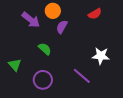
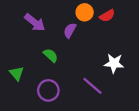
orange circle: (53, 11) -> (85, 12), moved

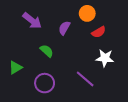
orange circle: (85, 12) -> (87, 13), moved
red semicircle: (107, 16) -> (99, 32), moved
green triangle: (17, 73) -> (15, 67), turned 40

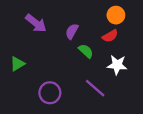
orange circle: (87, 13) -> (116, 15), moved
green semicircle: (47, 51) -> (86, 51), moved
green triangle: (15, 67) -> (17, 64), moved

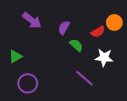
orange circle: (116, 15) -> (114, 22), moved
purple circle: (50, 93) -> (28, 83), moved

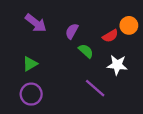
green triangle: (15, 57) -> (30, 64), moved

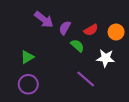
purple arrow: (36, 23) -> (44, 19), moved
orange circle: (129, 25) -> (116, 32), moved
red semicircle: (110, 36) -> (91, 30), moved

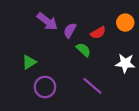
orange circle: (116, 32) -> (125, 23), moved
white star: (106, 58) -> (125, 63), moved
purple circle: (28, 84) -> (45, 87), moved

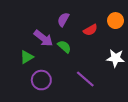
purple arrow: (47, 21) -> (43, 38), moved
purple semicircle: (70, 30) -> (63, 20), moved
green semicircle: (83, 50) -> (64, 47), moved

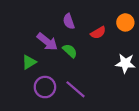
purple semicircle: (63, 20) -> (69, 21), turned -48
purple line: (85, 79) -> (76, 89), moved

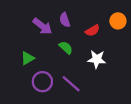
purple arrow: (47, 42) -> (42, 26), moved
white star: (125, 63) -> (97, 59), moved

